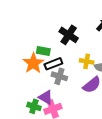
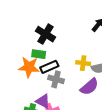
black cross: (69, 35) -> (46, 34), moved
orange star: (33, 63) -> (29, 67), turned -30

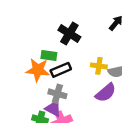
black cross: (46, 34) -> (69, 34), moved
gray cross: (56, 79) -> (57, 94), moved

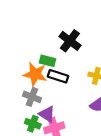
black rectangle: (61, 70) -> (58, 76), turned 36
gray cross: (57, 94) -> (32, 97), moved

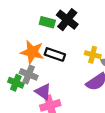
green rectangle: (47, 61) -> (47, 22), moved
green cross: (33, 124) -> (16, 83), moved

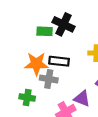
gray cross: (29, 74) -> (49, 79), moved
purple triangle: (43, 92) -> (82, 99), moved

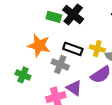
black rectangle: (59, 61) -> (73, 49), moved
gray cross: (49, 79) -> (60, 65), moved

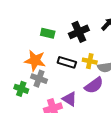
black cross: (73, 15) -> (79, 32), moved, turned 30
gray cross: (60, 65) -> (39, 79), moved

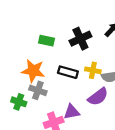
purple triangle: (70, 99) -> (72, 112), turned -42

